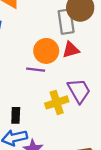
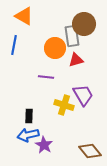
orange circle: (46, 51) -> (55, 48), moved
yellow cross: (57, 102) -> (64, 105), turned 36

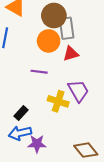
brown circle: (84, 24) -> (54, 16), moved
black rectangle: (29, 116) -> (21, 113), turned 40
purple star: (44, 145) -> (37, 144), turned -30

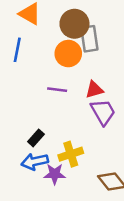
red triangle: (71, 54) -> (94, 90), moved
yellow cross: (58, 101) -> (71, 154), moved, turned -36

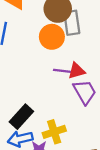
purple line: (57, 90) -> (62, 71), moved
black rectangle: (36, 138) -> (21, 117), size x1.5

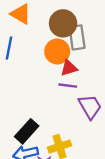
red triangle: (77, 71) -> (69, 68), moved

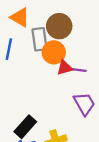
gray rectangle: (77, 37) -> (40, 39), moved
purple line: (68, 86) -> (78, 70), moved

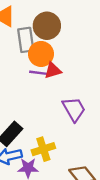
purple line: (78, 70) -> (39, 73), moved

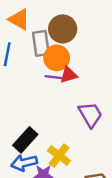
yellow cross: (43, 149) -> (59, 156), turned -35

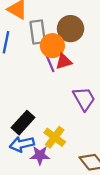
brown circle: (63, 29) -> (71, 29), moved
purple line: (54, 77) -> (50, 64), turned 60

